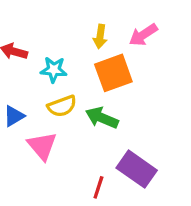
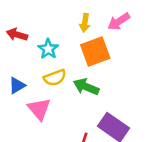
cyan star: (54, 70) -> (48, 49), turned 30

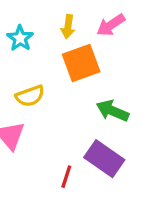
cyan star: (48, 49) -> (20, 38), moved
green arrow: (86, 87) -> (112, 111), moved

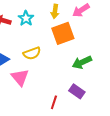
green arrow: (112, 111) -> (82, 62), turned -48
purple rectangle: (104, 159) -> (77, 91), size x0.7

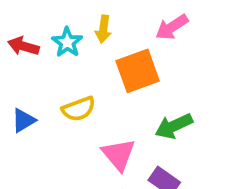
yellow arrow: (55, 11) -> (103, 29), moved
pink triangle: (20, 77) -> (119, 155), moved

